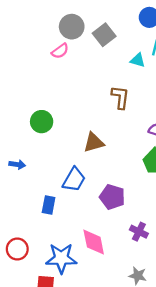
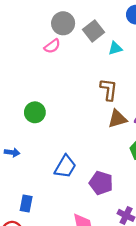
cyan triangle: (138, 60) -> (115, 48), moved, turned -32
brown triangle: (94, 142) -> (117, 119), moved
blue rectangle: (49, 205) -> (26, 203), moved

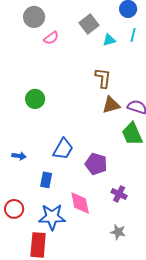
gray circle: (63, 23) -> (34, 17), moved
blue arrow: (12, 152) -> (19, 156), moved
blue rectangle: (26, 203) -> (46, 180), moved

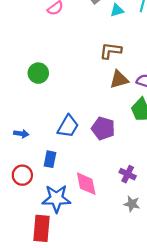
brown L-shape: (103, 78) -> (111, 51), turned -90
purple pentagon: (96, 164) -> (103, 128), moved
red circle: (14, 209) -> (22, 175), moved
gray star: (118, 232) -> (132, 204), moved

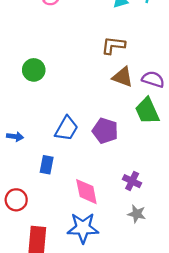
brown triangle: (119, 79) -> (123, 77), turned 36
red circle: (22, 175) -> (16, 200), moved
blue star: (56, 199) -> (83, 228), moved

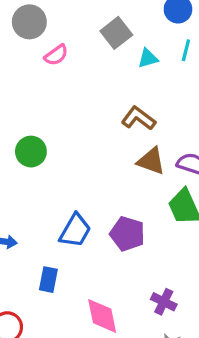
brown L-shape: (113, 45) -> (138, 118), turned 30

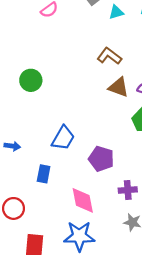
purple pentagon: (127, 234) -> (101, 159), moved
purple cross: (164, 302) -> (128, 190), turned -30

